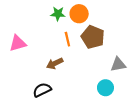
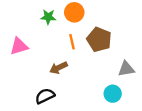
green star: (58, 14) -> (48, 17), moved
orange circle: (79, 14) -> (74, 12), moved

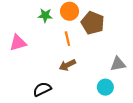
brown pentagon: (99, 39) -> (93, 23), moved
brown arrow: (58, 68) -> (67, 65), moved

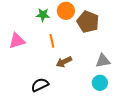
orange line: (67, 39) -> (52, 41), moved
gray triangle: (118, 64) -> (103, 61), moved

